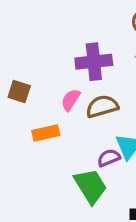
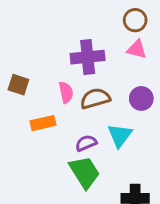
pink semicircle: (71, 100) -> (66, 92), turned 135
purple semicircle: (109, 158) -> (86, 143), moved

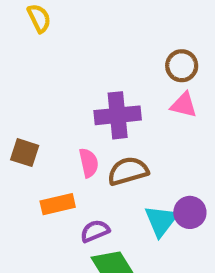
purple circle: (141, 98) -> (190, 212), moved
purple semicircle: (86, 143) -> (95, 231), moved

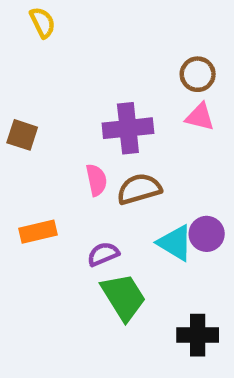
brown square: (25, 153) -> (22, 135), moved
orange rectangle: (58, 204) -> (38, 232), moved
cyan triangle: (161, 221) -> (175, 243), turned -36

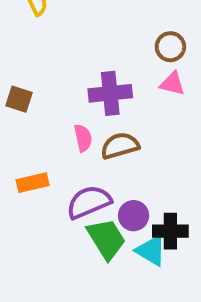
purple circle: (207, 234) -> (134, 216), moved
cyan triangle: (175, 243) -> (151, 251), moved
purple semicircle: (103, 254) -> (89, 202), size x1.6
black cross: (198, 335) -> (170, 231), moved

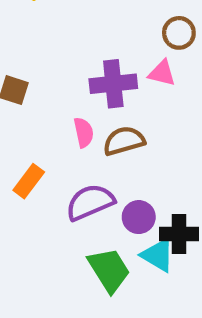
pink triangle: (172, 84) -> (162, 73), moved
orange rectangle: (33, 183) -> (29, 181), turned -40
green trapezoid: (106, 239) -> (109, 270), moved

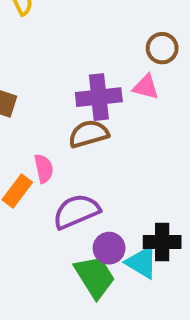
pink semicircle: (84, 132) -> (44, 169), moved
brown semicircle: (124, 141) -> (89, 134), moved
purple circle: (139, 217) -> (109, 248), moved

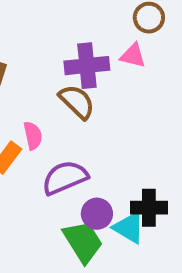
brown semicircle: (89, 134) -> (77, 102), turned 60

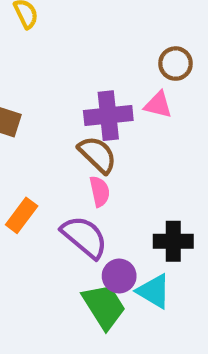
pink semicircle: (33, 136) -> (100, 191), moved
purple semicircle: (65, 178) -> (84, 237), turned 63
black cross: (149, 208) -> (173, 241), moved

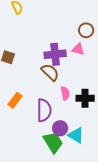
pink semicircle: (100, 191) -> (65, 93), moved
purple semicircle: (84, 237) -> (44, 110), turned 50
black cross: (173, 241) -> (85, 98), moved

